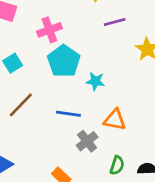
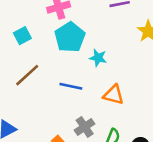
gray cross: (87, 141) -> (85, 127), moved

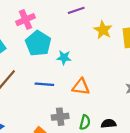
gray cross: (85, 127) -> (60, 117), turned 35

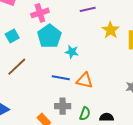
blue line: (44, 84) -> (61, 78), moved

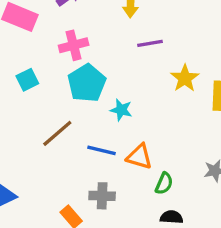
brown line: (17, 67) -> (57, 133), moved
green semicircle: (85, 114) -> (164, 183), moved

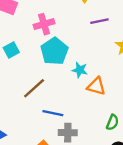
blue line: (102, 150) -> (53, 113), moved
orange triangle: (139, 157) -> (96, 86), moved

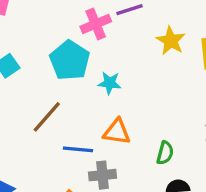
pink cross: (44, 24) -> (96, 24), moved
orange triangle: (96, 86) -> (117, 132), moved

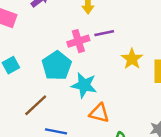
cyan star: (110, 83) -> (84, 85), size x1.5
orange triangle: (117, 132) -> (99, 113), moved

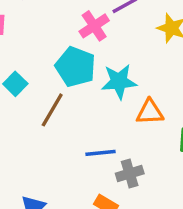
brown line: (36, 105) -> (52, 110), moved

